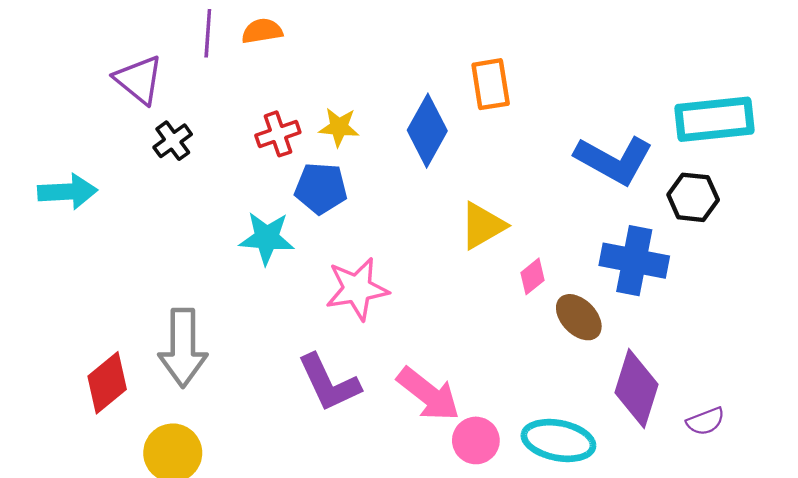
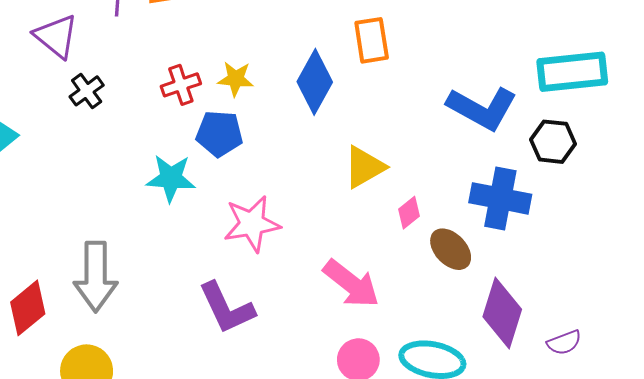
pink arrow: (428, 394) -> (351, 284), moved

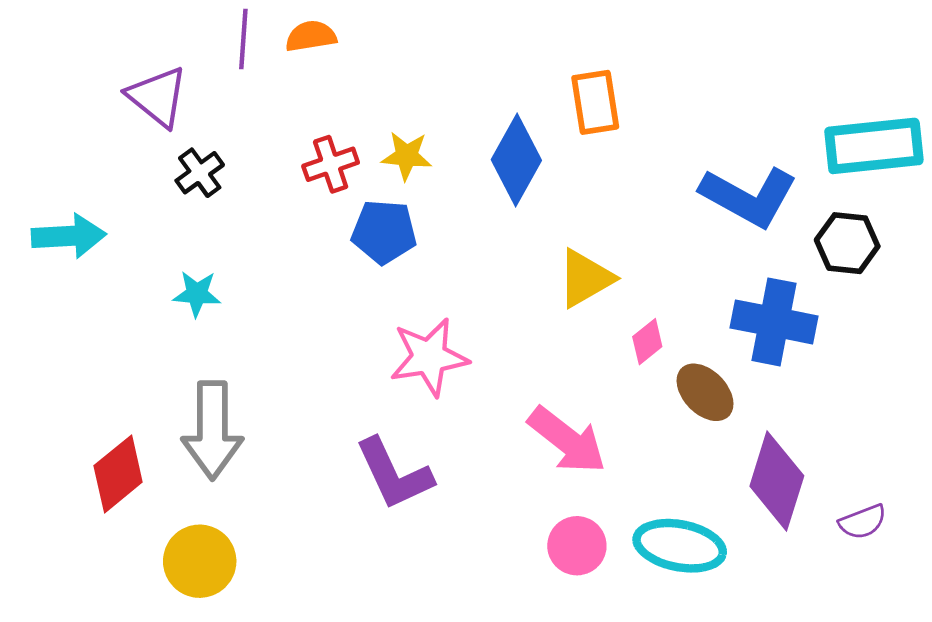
cyan star: (171, 178) -> (197, 294), moved, size x0.7

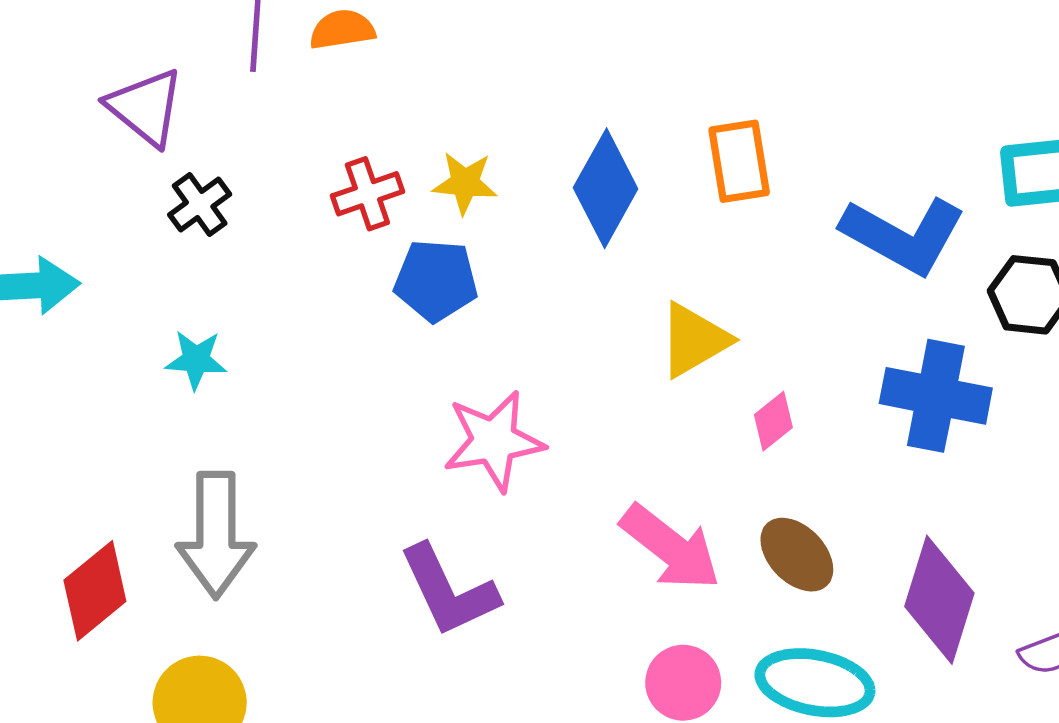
orange rectangle: (595, 102) -> (739, 161), moved
brown ellipse: (705, 392) -> (797, 555), moved

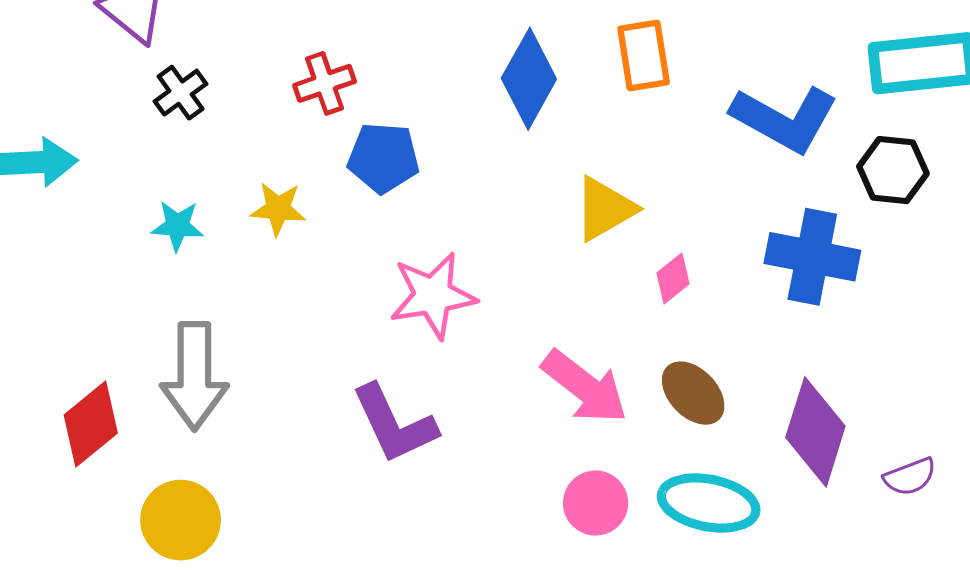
yellow star: (465, 183) -> (278, 209), moved

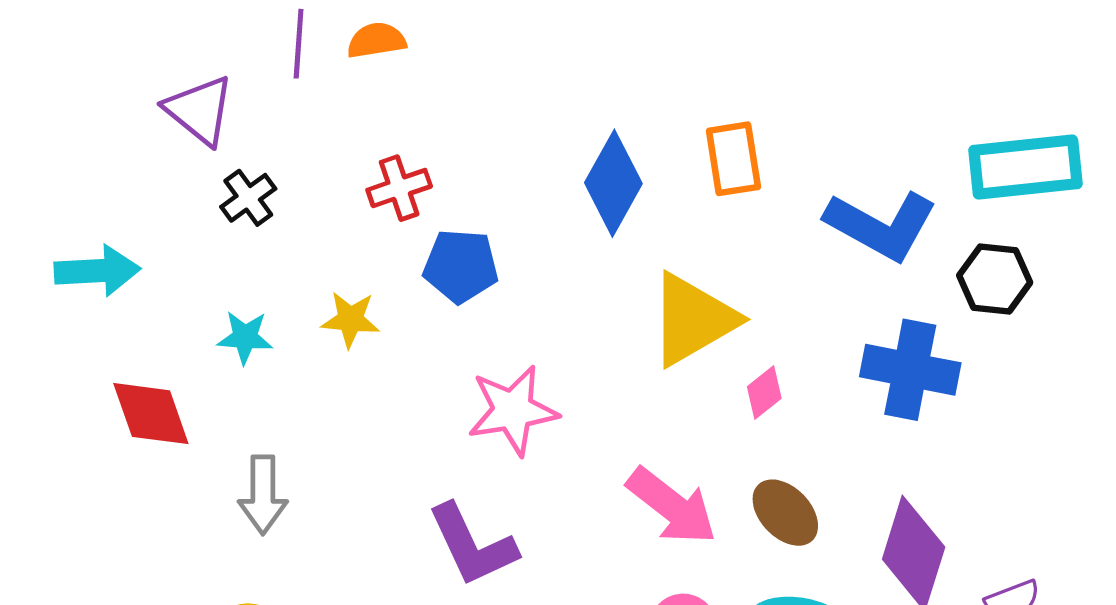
yellow triangle: (605, 209) -> (693, 319), size x1.4
gray arrow: (194, 376) -> (263, 495), size x0.7
red diamond: (91, 424) -> (151, 414), moved, turned -70

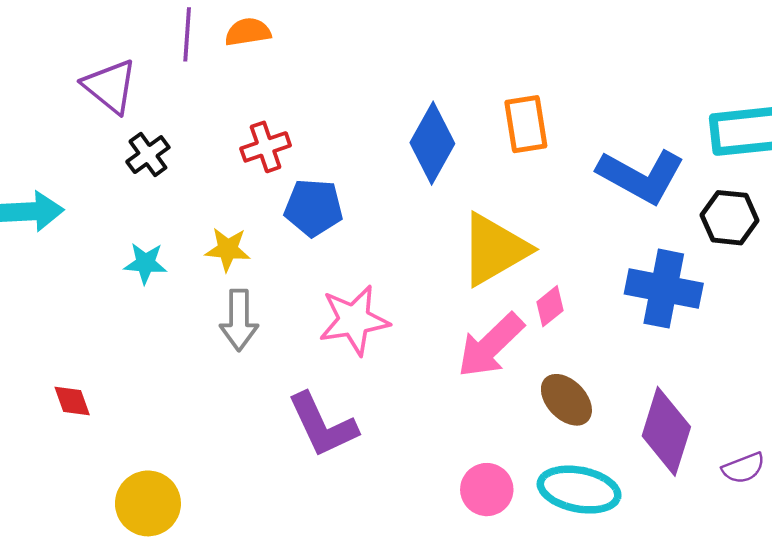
red diamond: (151, 414) -> (72, 401), moved, size x0.6
gray arrow: (263, 495) -> (239, 320), moved
pink arrow: (672, 506) -> (491, 345), moved, turned 98

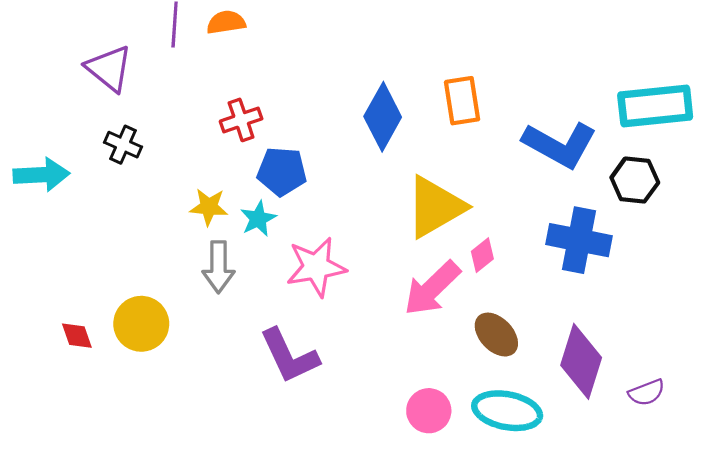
black cross: (148, 155) -> (123, 145), moved, turned -30
cyan star: (145, 263) -> (258, 219), moved, turned -30
yellow circle: (148, 503) -> (141, 324), moved

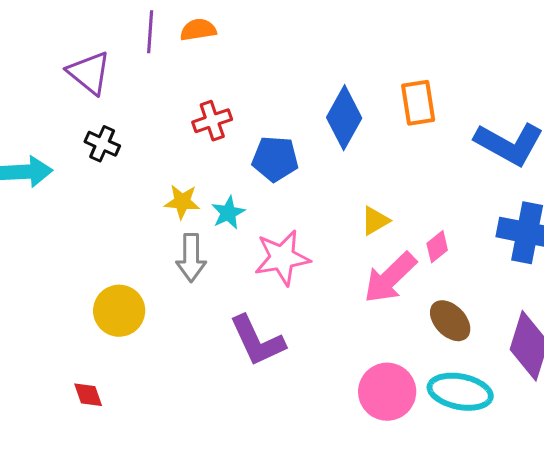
blue pentagon: (282, 171) -> (275, 159), moved
yellow triangle: (435, 207) -> (375, 221), moved, size x0.5
red diamond: (77, 336) -> (88, 395), moved
pink circle: (429, 411) -> (387, 392), size x1.4

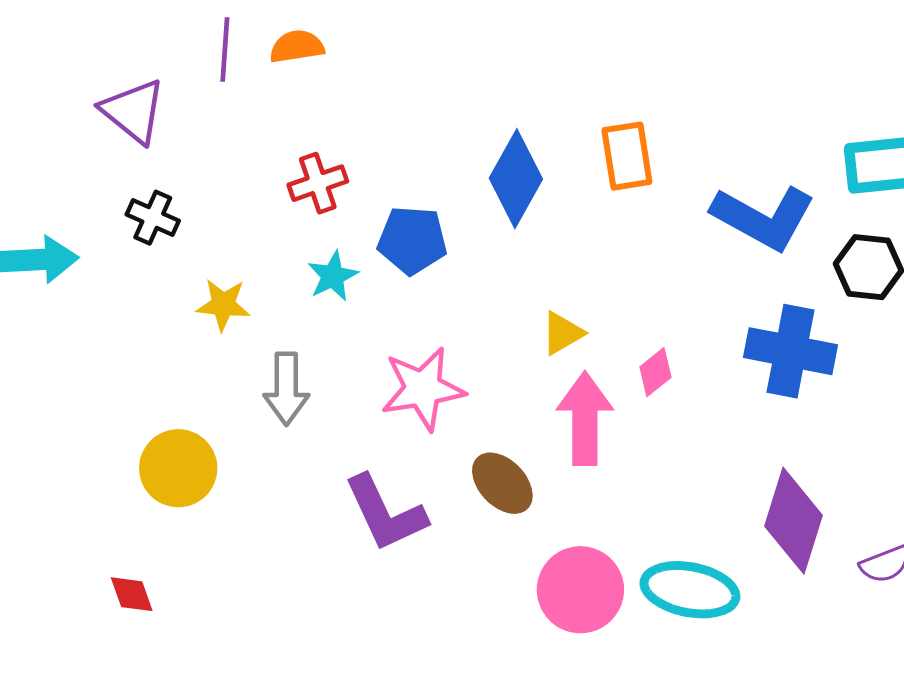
yellow star: (182, 202) -> (223, 305), moved
cyan star: (228, 213) -> (333, 276), moved
pink arrow: (390, 278) -> (585, 419), turned 134
brown ellipse: (450, 321) -> (502, 483), moved

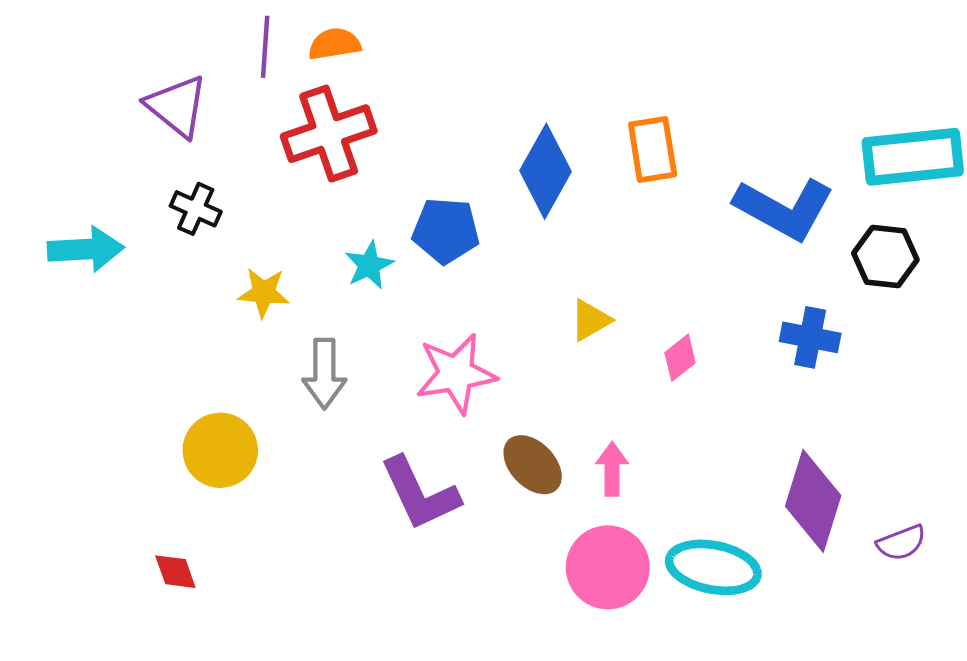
red cross: (318, 183) -> (329, 134), moved, size x1.6
blue cross: (790, 351) -> (810, 337), size x0.7
pink arrow: (585, 419) -> (612, 469), moved, size x0.6

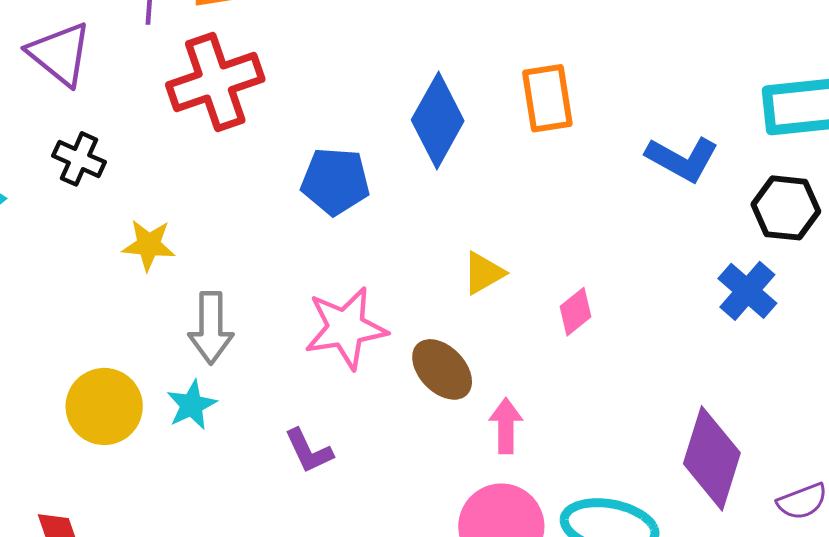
blue L-shape: (784, 209) -> (682, 159), size x0.7
cyan star: (369, 265) -> (192, 405), moved
blue cross: (810, 337) -> (747, 291), moved, turned 30
brown ellipse: (533, 465) -> (442, 369), moved
purple L-shape: (420, 494) -> (309, 451), size x0.6

